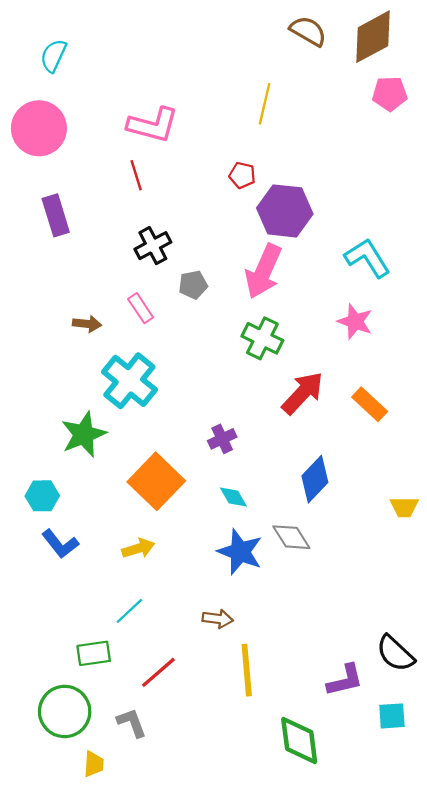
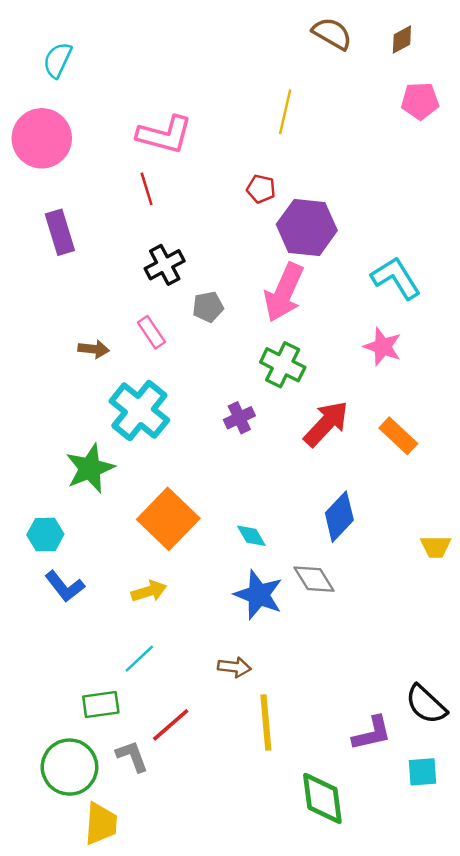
brown diamond: (373, 37) -> (402, 40), size x0.5
purple cross: (222, 439) -> (239, 418), moved
gray L-shape: (132, 723) -> (132, 756), moved
yellow trapezoid: (94, 764) -> (101, 824), size x1.5

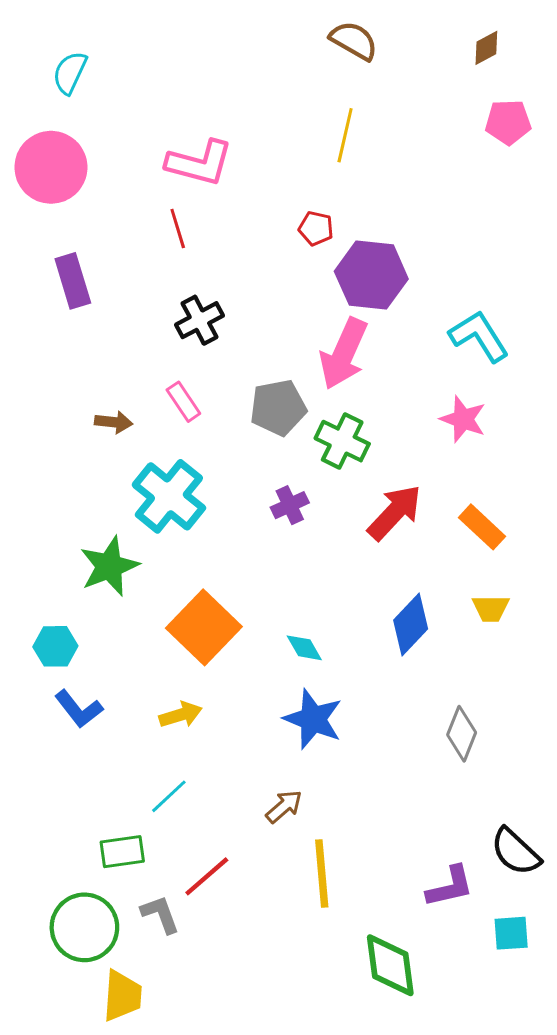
brown semicircle: (332, 34) -> (354, 41), moved
gray pentagon: (208, 307) -> (278, 408), moved, size x1.5
yellow trapezoid: (436, 547) -> (491, 608), moved
gray diamond: (314, 579) -> (462, 734), moved, turned 54
brown arrow: (235, 667) -> (284, 807), turned -48

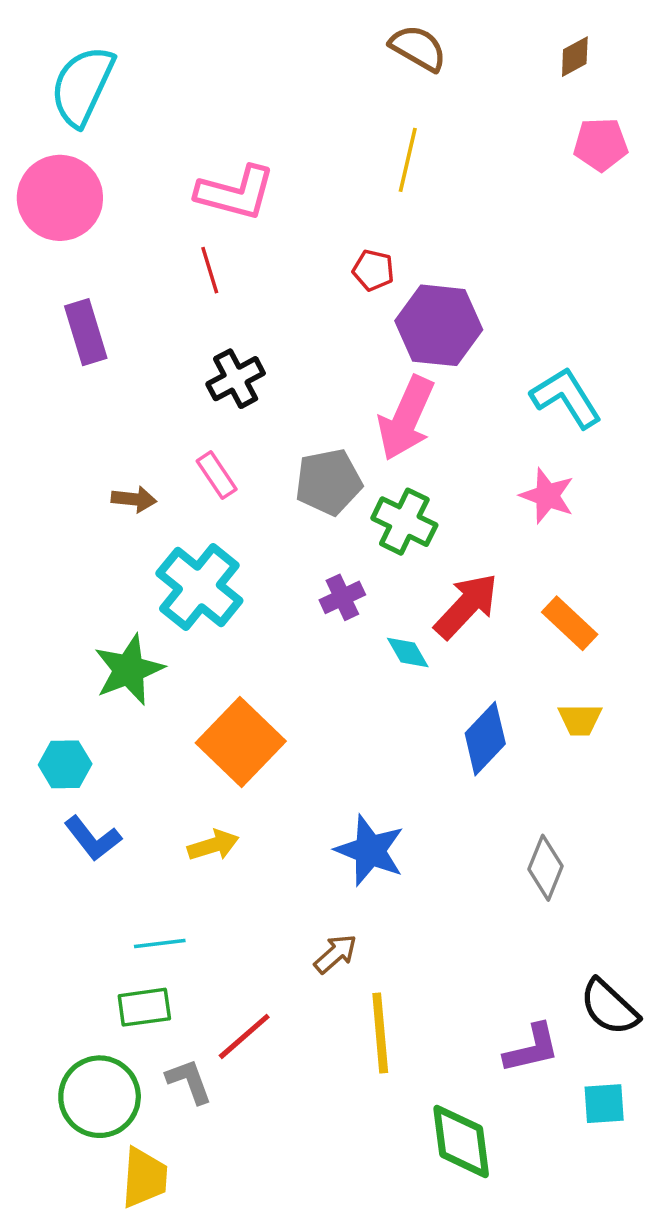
cyan semicircle: (70, 73) -> (82, 86), size x1.6
cyan diamond: (304, 648) -> (408, 652), moved
cyan line: (169, 796) -> (160, 943), moved, turned 36

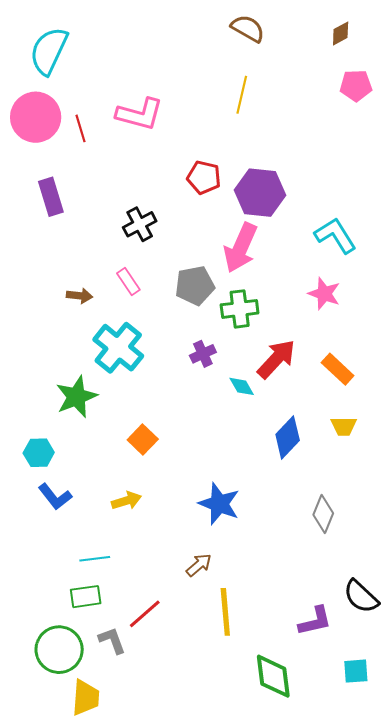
red line: (210, 270) -> (80, 128), moved
red pentagon: (373, 270) -> (204, 177), moved, size x1.4
green cross: (404, 522) -> (240, 309), turned -33
orange square: (241, 742) -> (143, 439), size x0.6
cyan square: (604, 1104) -> (356, 671), moved

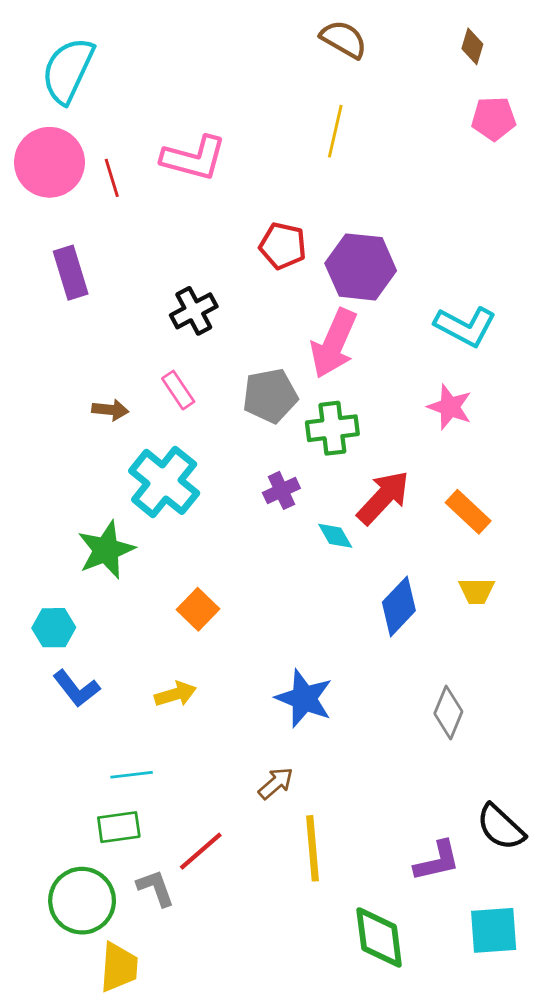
brown diamond: (341, 34) -> (472, 46), turned -45
cyan L-shape: (335, 235) -> (465, 326), turned 150
cyan square: (356, 671) -> (494, 930), size x1.4

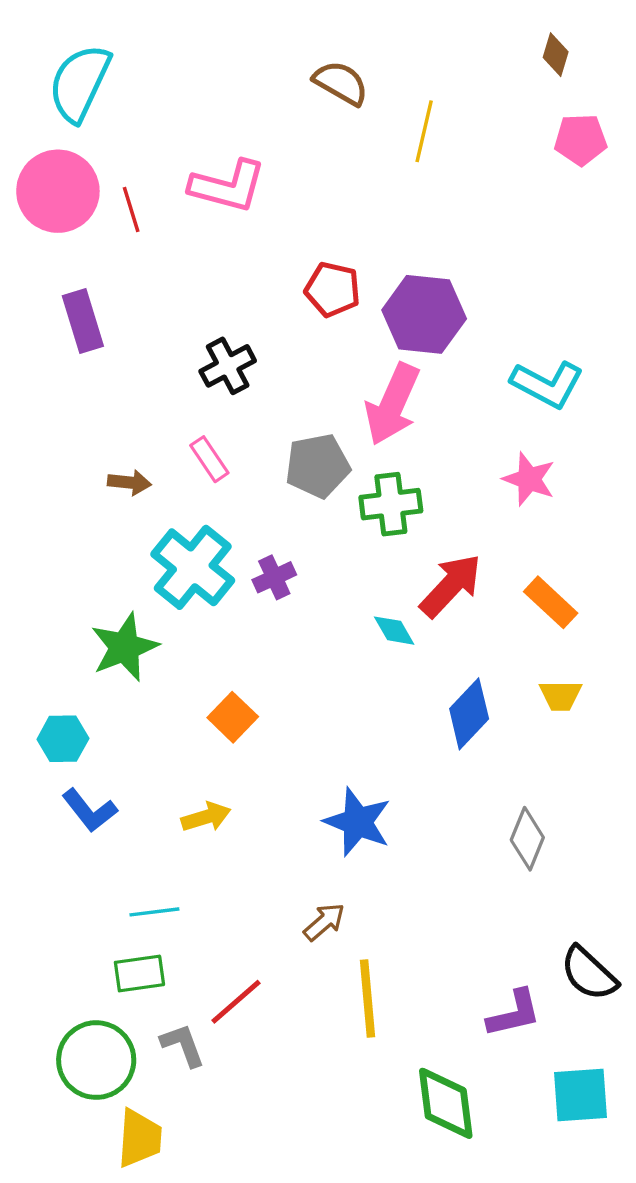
brown semicircle: (344, 39) -> (341, 83), moved
yellow line: (335, 131) -> (424, 131), moved
purple cross: (281, 490) -> (274, 577), moved

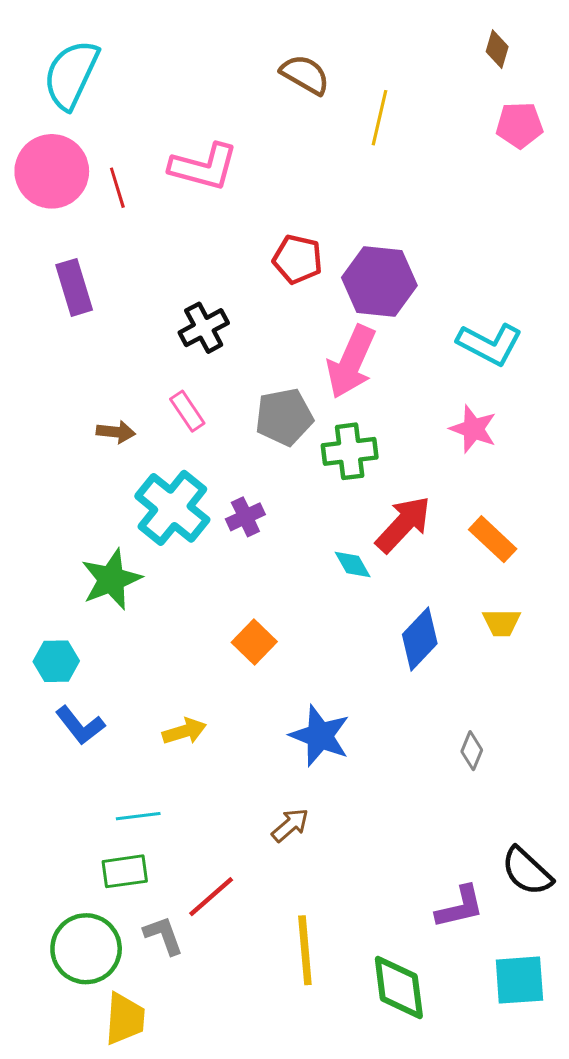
orange square: (233, 717) -> (254, 642), moved
gray diamond: (527, 839) -> (472, 751), size x0.7
yellow line: (368, 998) -> (305, 950), moved

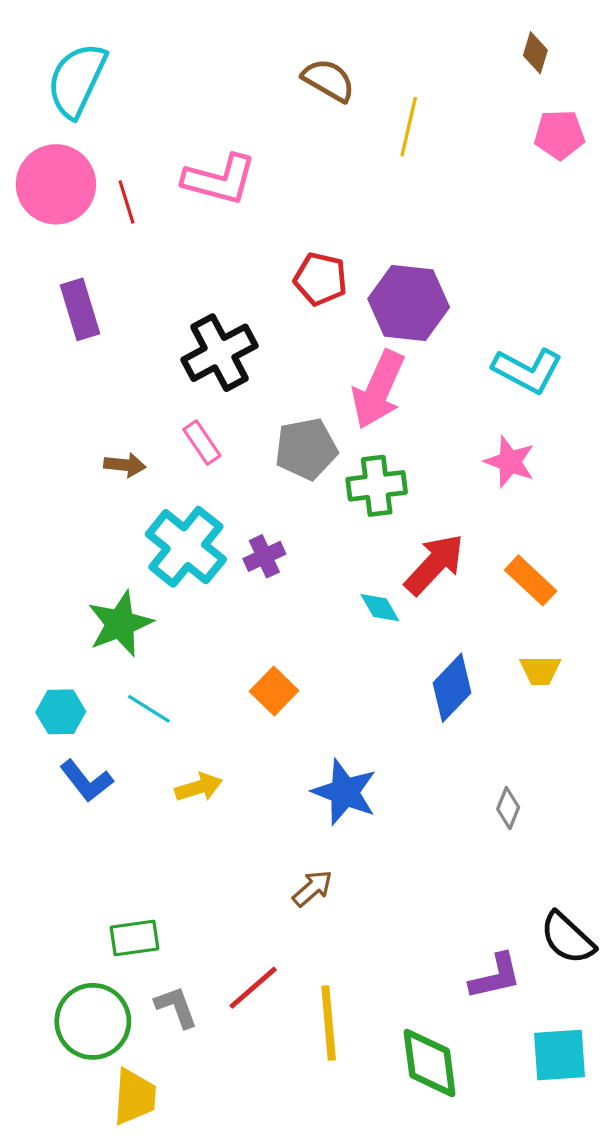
black cross: (204, 328) -> (219, 353), size x1.4
cyan line: (138, 816) -> (149, 709), moved, turned 39
red line: (211, 897) -> (253, 988), moved

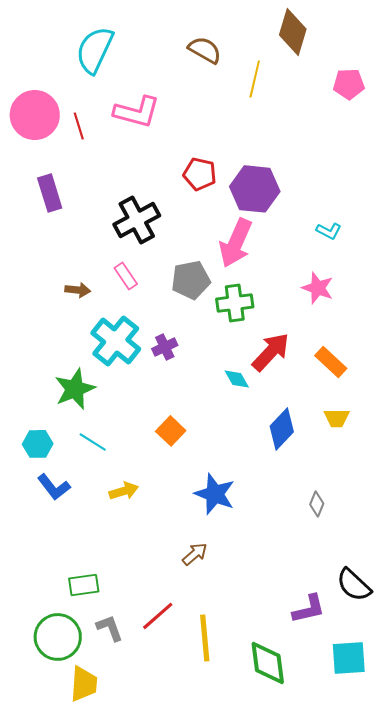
brown diamond: (535, 53) -> (293, 32), moved, size x1.8
cyan semicircle: (77, 80) -> (95, 50), moved
cyan L-shape: (527, 370) -> (329, 231), size x0.6

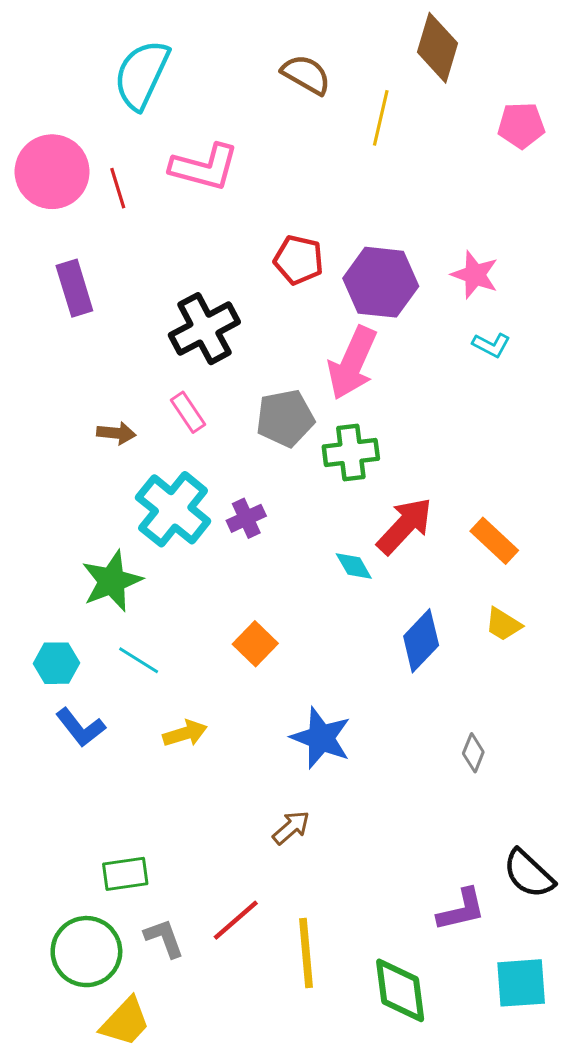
pink star: (318, 288) -> (475, 275), moved
yellow trapezoid: (337, 418) -> (503, 624), turned 32
yellow trapezoid: (84, 684) -> (125, 1022), turned 39

